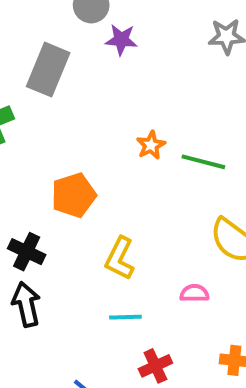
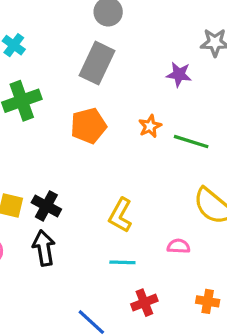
purple star: (121, 40) -> (179, 74), moved
gray rectangle: (48, 70) -> (97, 63), moved
orange pentagon: (74, 195) -> (88, 126), moved

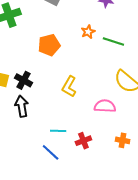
orange pentagon: (88, 126) -> (49, 45), moved
pink semicircle: (179, 246) -> (105, 106), size x1.5
cyan line: (122, 262) -> (58, 131), moved

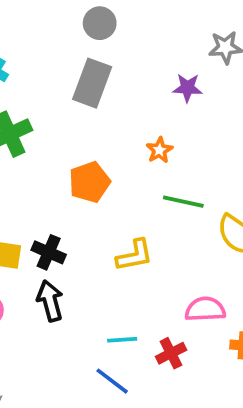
green line: (113, 41) -> (183, 202), moved
yellow L-shape: (69, 87) -> (135, 255), turned -125
pink semicircle: (105, 106) -> (205, 309), moved

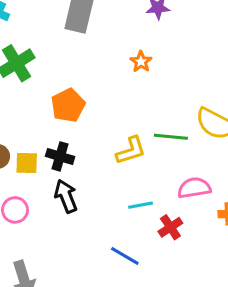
orange pentagon: (89, 182) -> (68, 105), moved
green line: (183, 202) -> (171, 137), moved
cyan line: (122, 340) -> (141, 205), moved

